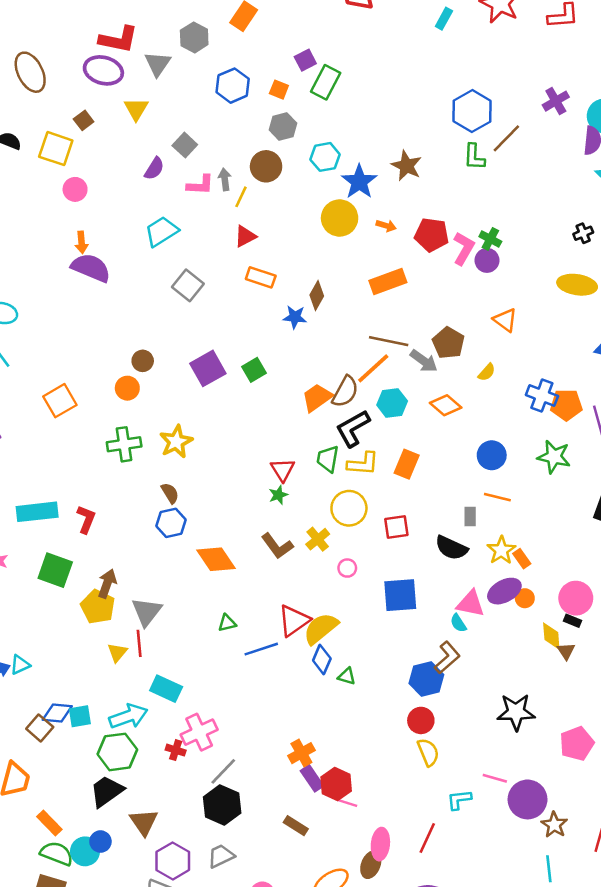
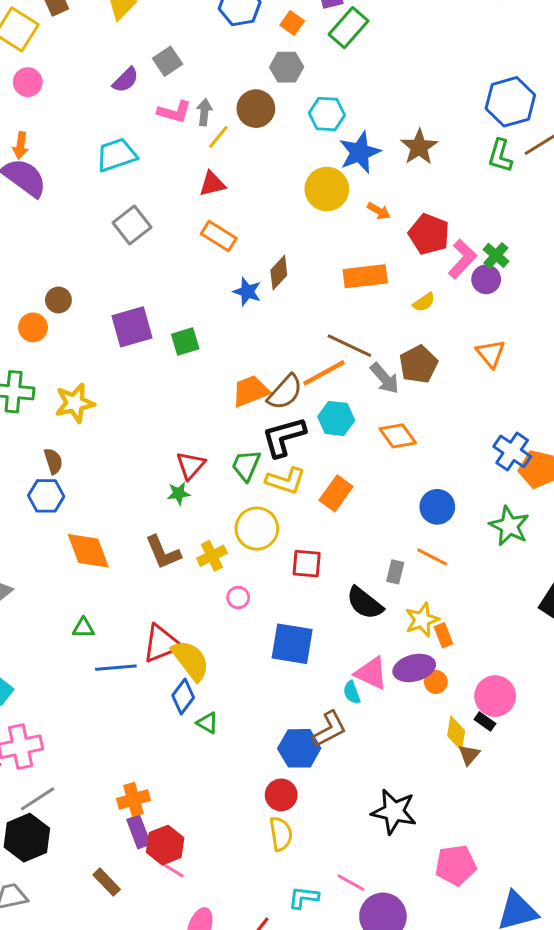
yellow semicircle: (487, 372) -> (424, 302), moved
yellow semicircle: (321, 628) -> (191, 660), turned 78

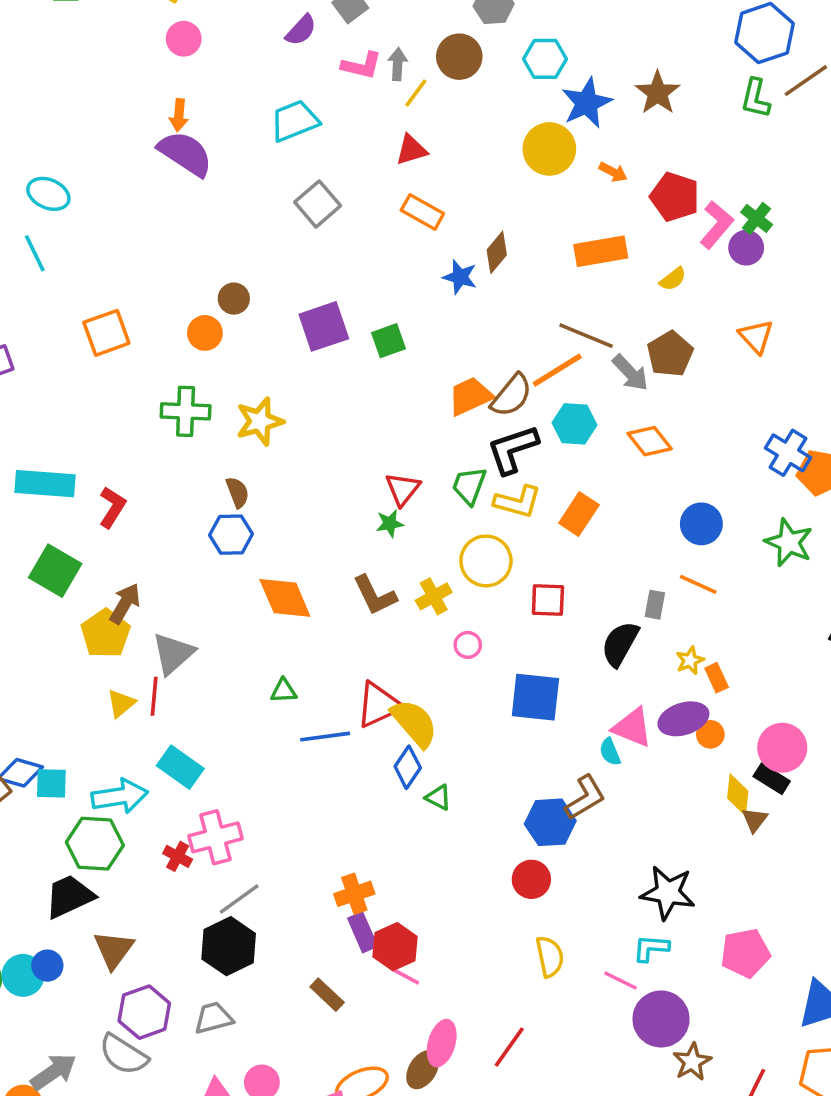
black semicircle: (365, 603) -> (620, 644), turned 84
yellow star: (422, 620) -> (690, 660), size x0.7
black rectangle: (485, 721) -> (772, 779), size x1.4
yellow semicircle: (281, 834) -> (550, 957), moved
cyan L-shape: (304, 897) -> (651, 948), moved

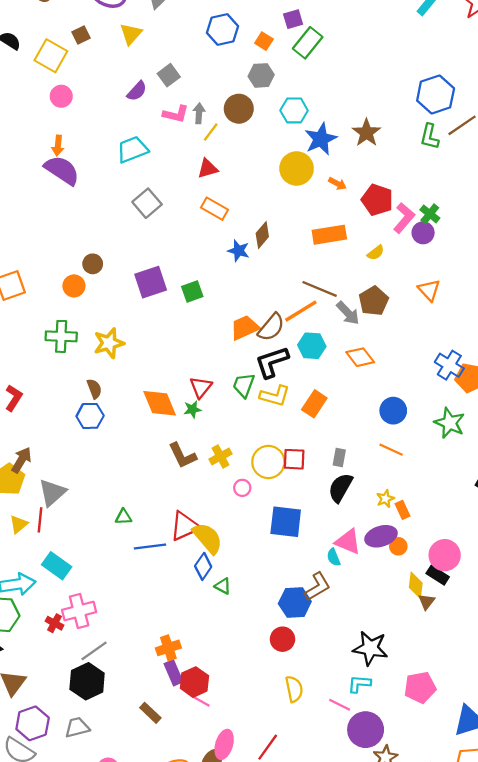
yellow circle: (486, 561) -> (268, 462), moved
orange diamond: (285, 598) -> (160, 403), moved
gray rectangle: (655, 605) -> (339, 458), moved

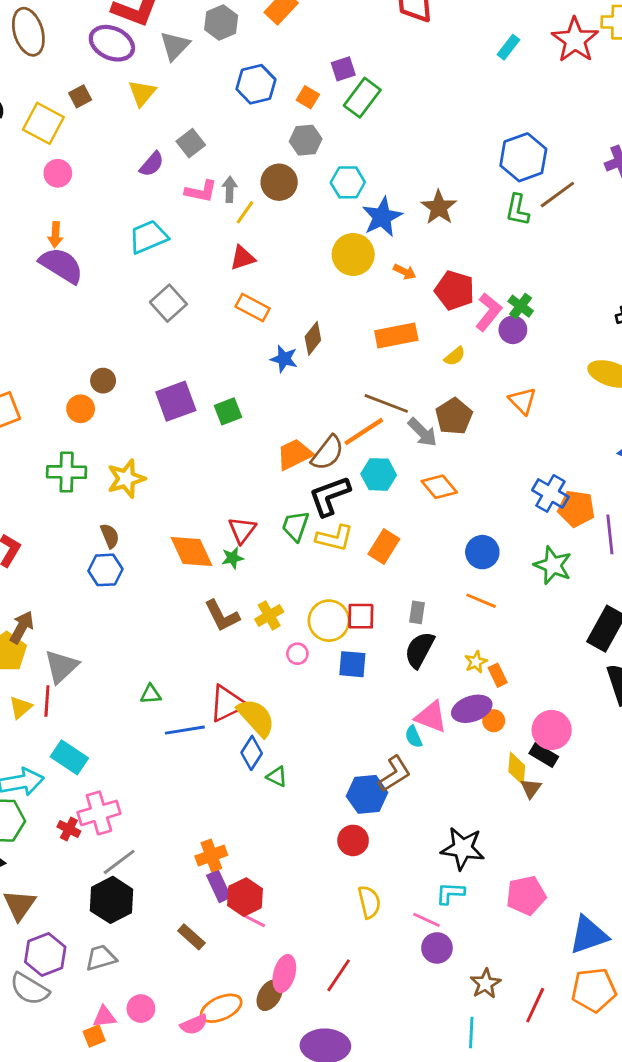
blue square: (286, 522) -> (352, 664), moved, size x0.7
purple circle: (366, 730) -> (437, 948), moved, size x0.7

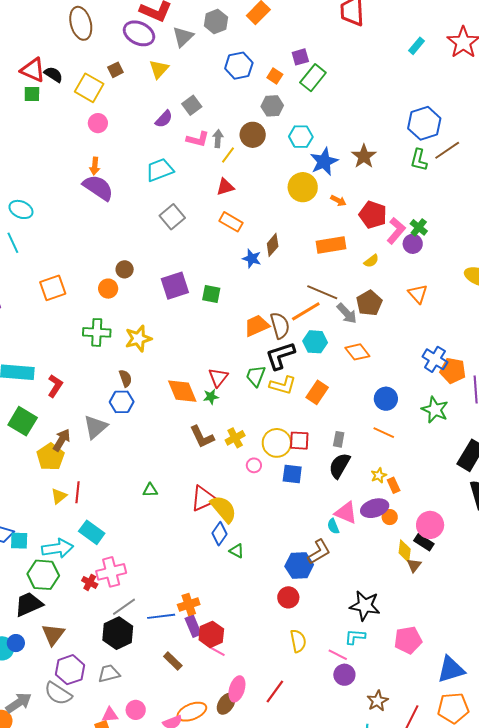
green square: (228, 411) -> (211, 294), turned 30
brown semicircle: (328, 453) -> (280, 325), turned -56
gray triangle: (61, 666) -> (95, 427), moved
blue line: (185, 730) -> (161, 616), moved

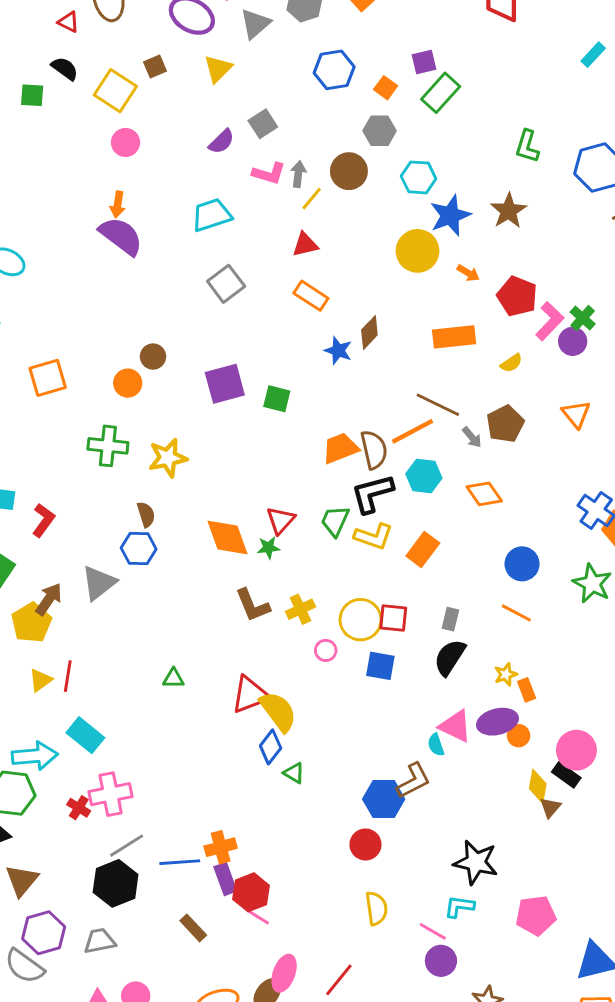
red triangle: (33, 70) -> (68, 22), moved, size x0.6
green L-shape: (419, 160) -> (527, 146), moved
gray arrow: (347, 313) -> (472, 437), size x0.7

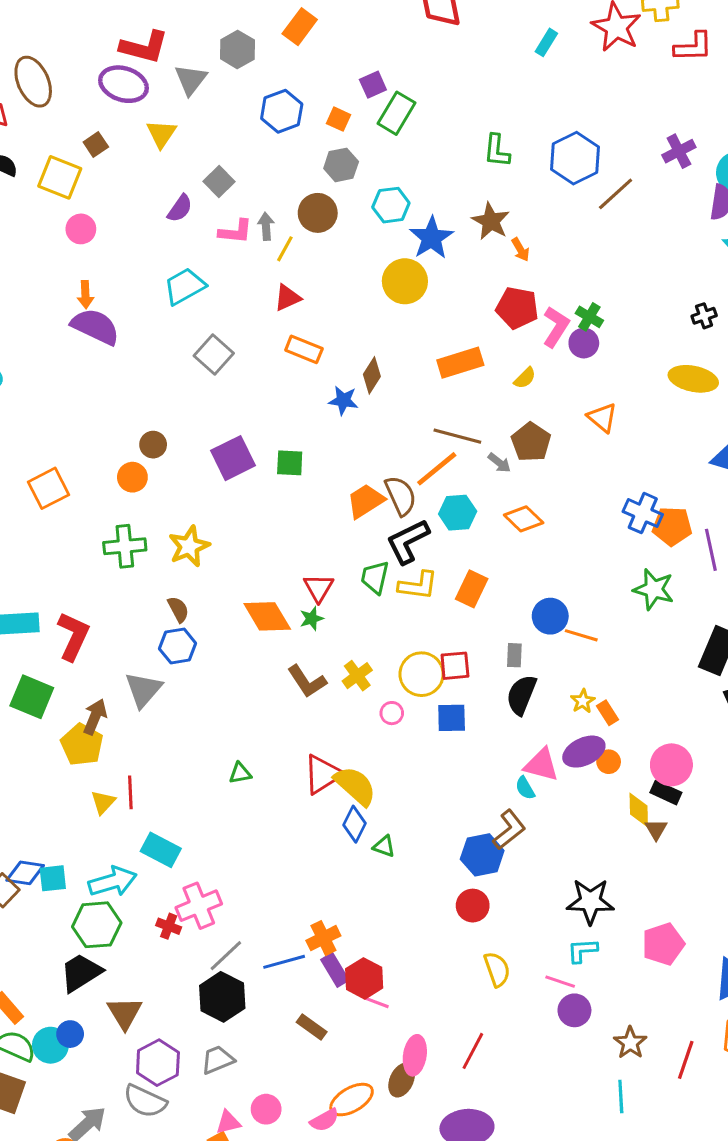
orange arrow: (468, 273) -> (520, 250), moved, turned 40
red L-shape: (43, 520) -> (73, 636), size x1.4
blue circle: (522, 564) -> (550, 616), moved

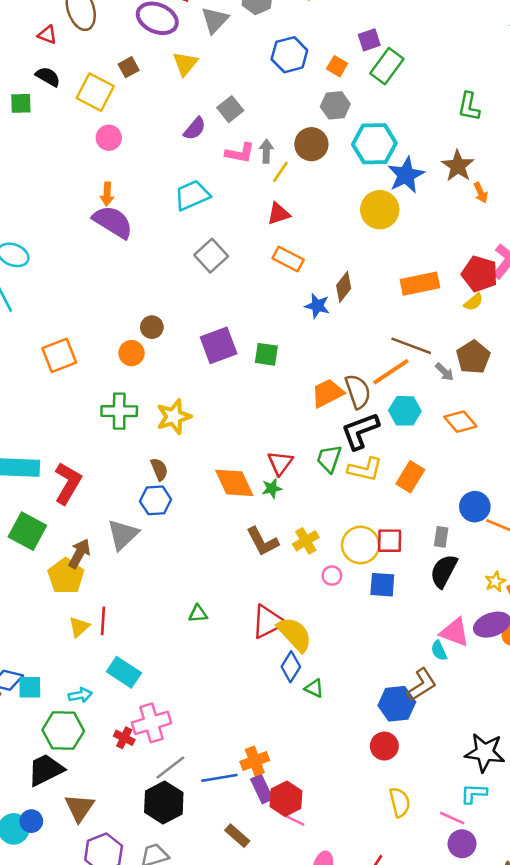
cyan hexagon: (391, 205) -> (374, 144), size x1.4
red pentagon: (517, 308) -> (480, 274), moved
cyan arrow: (113, 882) -> (80, 695), size x0.6

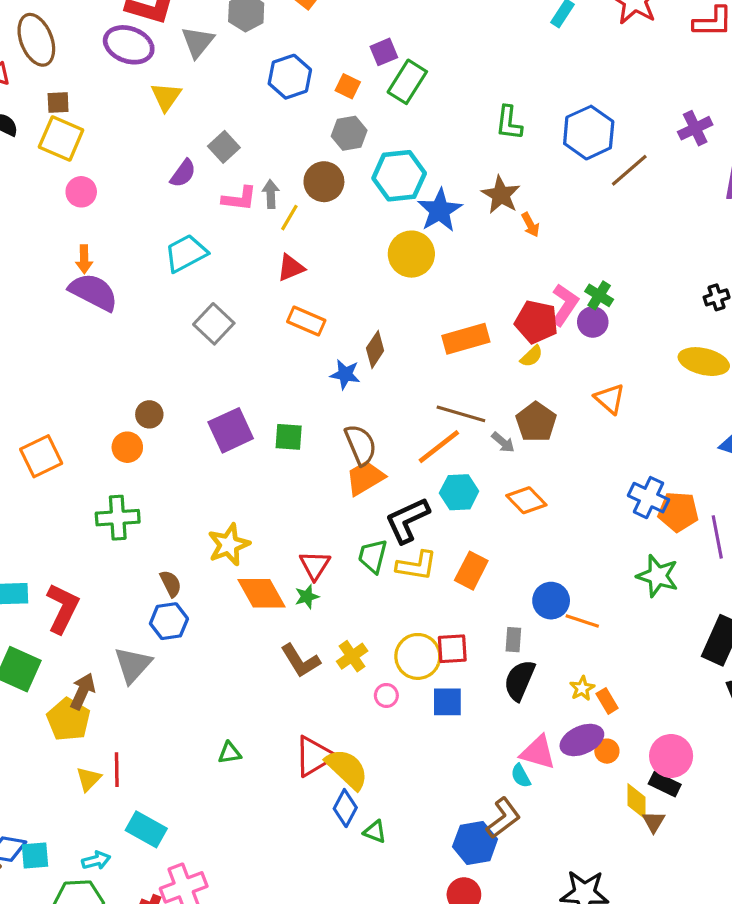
brown square: (129, 67) -> (58, 102), moved, turned 30
brown semicircle: (358, 391) -> (361, 445), moved
yellow star: (174, 417) -> (229, 545), moved

